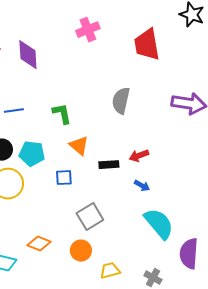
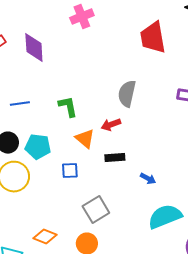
pink cross: (88, 30) -> (82, 17), moved
red arrow: (139, 156) -> (111, 125), moved
cyan semicircle: (159, 224) -> (165, 217), turned -72

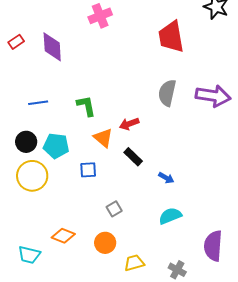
gray semicircle: (127, 94) -> (167, 93), moved
black rectangle: (115, 158) -> (133, 157), turned 48
gray square: (96, 210) -> (114, 209), size x0.6
cyan semicircle: (165, 217) -> (170, 216), moved, size x0.7

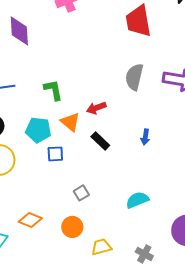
cyan pentagon: (56, 146) -> (38, 130), moved
blue arrow: (166, 178) -> (145, 137), moved, turned 70

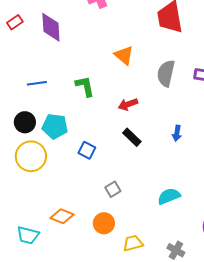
orange triangle: (70, 122) -> (124, 55), moved
cyan pentagon: (38, 130) -> (55, 126), moved
blue square: (55, 154) -> (87, 150), turned 30

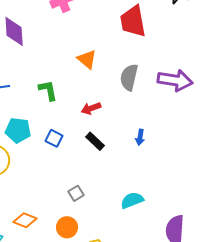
blue square: (87, 150) -> (54, 138), moved

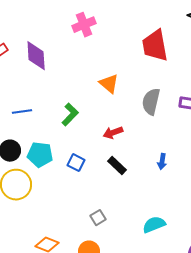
green L-shape: (48, 90) -> (70, 115), turned 55

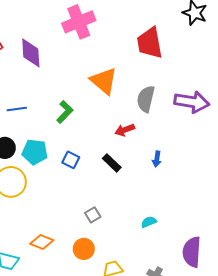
pink cross: (84, 25) -> (79, 22), size x1.4
orange triangle: (109, 84) -> (104, 81), size x1.4
red arrow: (113, 133) -> (125, 130), moved
cyan semicircle: (154, 225) -> (149, 222), size x0.7

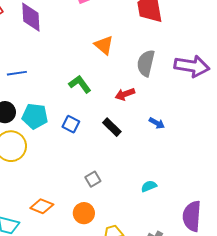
orange triangle: (104, 81) -> (104, 45), size x0.7
green L-shape: (65, 112) -> (80, 84), moved, turned -80
blue arrow: (157, 159) -> (157, 123), turned -70

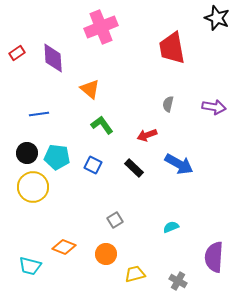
orange triangle: (104, 45) -> (90, 89), moved
gray semicircle: (146, 63) -> (168, 104), size x0.6
purple arrow: (192, 66) -> (214, 107), size x0.7
blue arrow: (157, 123) -> (179, 164), size x1.8

